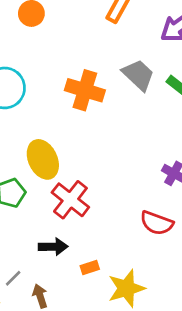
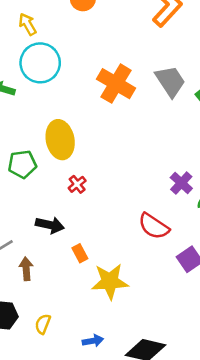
red cross: (70, 200) -> (77, 184), size x0.5
orange rectangle: (90, 268) -> (80, 253), turned 66

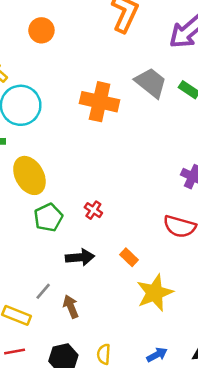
yellow ellipse: (60, 140) -> (29, 175), moved
green pentagon: (22, 164) -> (48, 217), moved
orange rectangle: (80, 253) -> (129, 257), moved

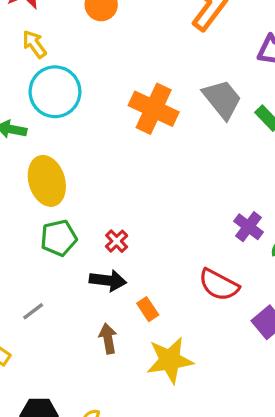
black arrow: (80, 257) -> (108, 280), moved
gray line: (43, 291) -> (33, 311), moved
brown arrow: (71, 307) -> (108, 339), moved

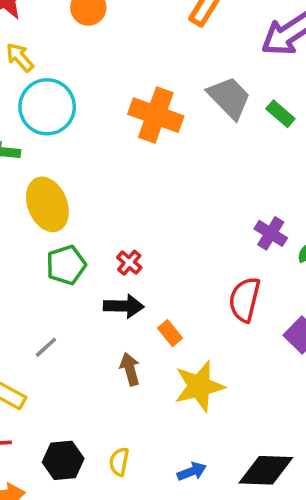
red semicircle: (219, 285) -> (245, 299), turned 81

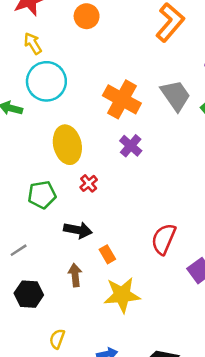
yellow ellipse: (47, 204) -> (67, 145), moved
purple cross: (271, 233) -> (131, 146), moved
red cross: (129, 263) -> (89, 183), moved
black hexagon: (63, 460) -> (29, 294), moved

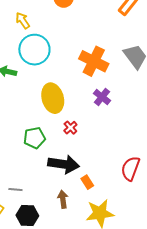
black arrow: (78, 230) -> (64, 164), size x1.4
gray line: (19, 250) -> (15, 189), moved, turned 40

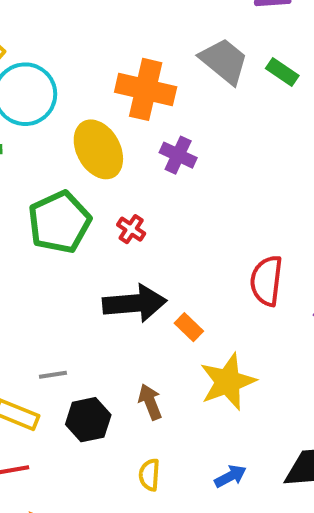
yellow ellipse: (53, 98) -> (98, 149), moved
green pentagon: (35, 138) -> (59, 222), moved, size x1.4
brown arrow: (63, 199) -> (150, 402), moved

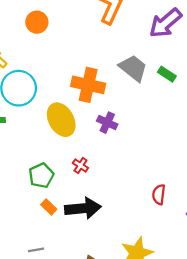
green pentagon: (59, 222) -> (41, 175), moved, size x0.7
red semicircle: (266, 281) -> (159, 195), size x0.7
orange rectangle: (189, 327) -> (49, 207), moved

